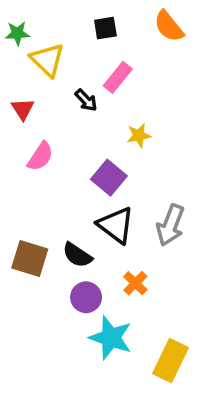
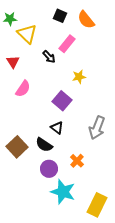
orange semicircle: (169, 26) -> (86, 20), moved
black square: (105, 28) -> (60, 16), turned 32
black triangle: (116, 225) -> (57, 128), moved, size x0.6
brown square: (30, 259) -> (17, 147), turned 30

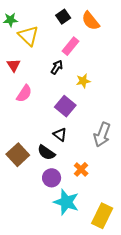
black square: (60, 16) -> (63, 17), turned 32
black arrow: (49, 57) -> (57, 67), moved, turned -104

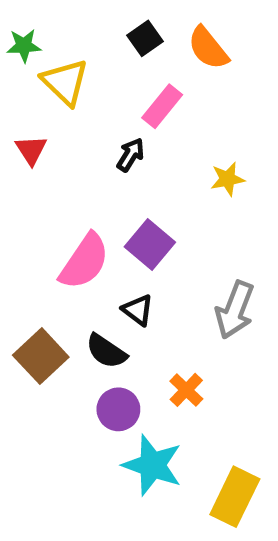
yellow star: (83, 81) -> (228, 179), moved
pink semicircle: (24, 94) -> (84, 261), moved, size x1.4

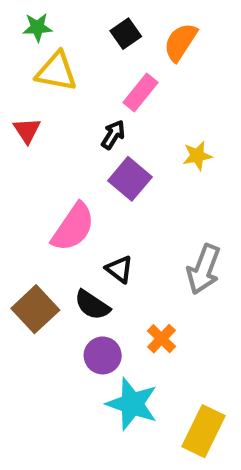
green star: (24, 46) -> (37, 27), moved
orange semicircle: (208, 48) -> (180, 42), turned 72
yellow triangle: (65, 82) -> (56, 72), turned -33
purple square: (150, 244) -> (130, 179), moved

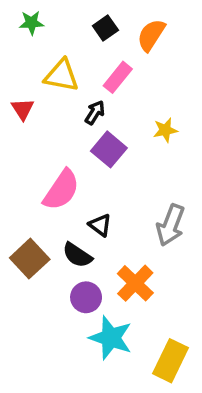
yellow triangle: (56, 72) -> (61, 76), moved
orange cross: (162, 339) -> (135, 283), size x1.5

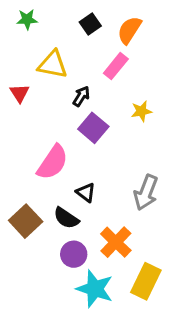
pink rectangle: (118, 77) -> (116, 66), moved
yellow rectangle: (171, 361) -> (146, 281), moved

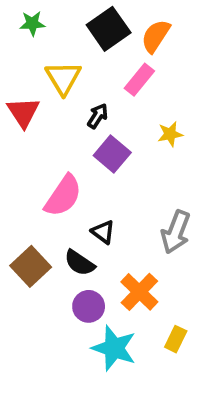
black square: (90, 24) -> (109, 29), size x1.6
yellow triangle: (53, 65) -> (63, 78), turned 48
red triangle: (20, 93) -> (23, 112), size x1.4
yellow rectangle: (146, 281) -> (176, 339), size x0.6

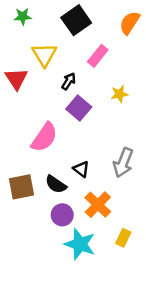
orange semicircle: (156, 36) -> (130, 23), moved
black triangle: (103, 232) -> (81, 169), moved
brown square: (31, 266) -> (21, 187), turned 32

